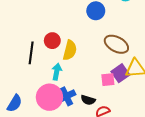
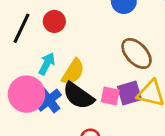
yellow semicircle: (70, 50) -> (73, 72), moved
blue cross: (66, 96) -> (49, 100), turned -30
black semicircle: (88, 100) -> (78, 96), moved, size x1.6

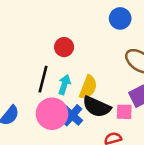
black line: (22, 28) -> (43, 79), moved
pink square: (110, 96) -> (124, 112), moved

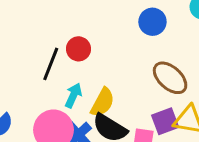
black line: (43, 79) -> (51, 64), moved

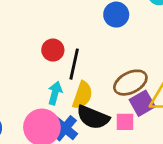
black line: (51, 64) -> (74, 64), moved
brown ellipse: (170, 78) -> (130, 83), moved, turned -60

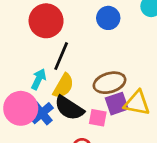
red circle: (53, 50) -> (46, 21), moved, size x1.6

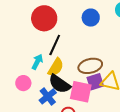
pink circle: (21, 108) -> (23, 83), size x0.6
blue cross: (42, 113) -> (48, 96), moved
pink square: (98, 118) -> (81, 92), size x1.6

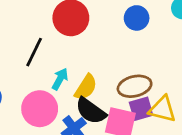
black line: (55, 45) -> (34, 52), moved
pink circle: (23, 83) -> (40, 109), size x1.6

